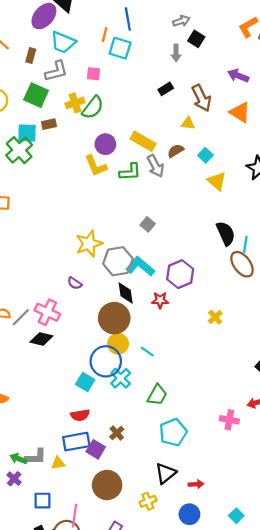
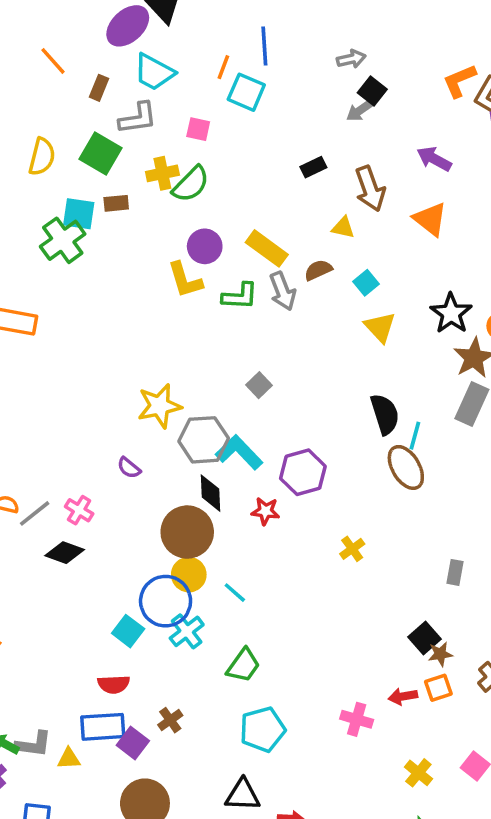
gray arrow: (176, 53) -> (360, 110), moved, turned 49
pink cross: (47, 312) -> (79, 510), size x0.7
black triangle: (166, 473) -> (243, 795), turned 35

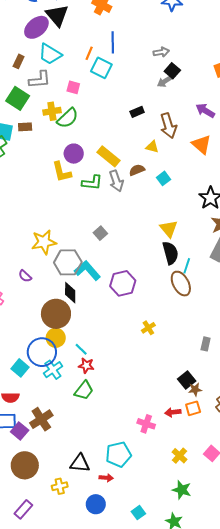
yellow triangle: (380, 327) -> (169, 229), moved
red star: (265, 511) -> (86, 366), moved
brown cross: (170, 720) -> (41, 419), size x1.6
cyan pentagon: (262, 729) -> (118, 454), moved

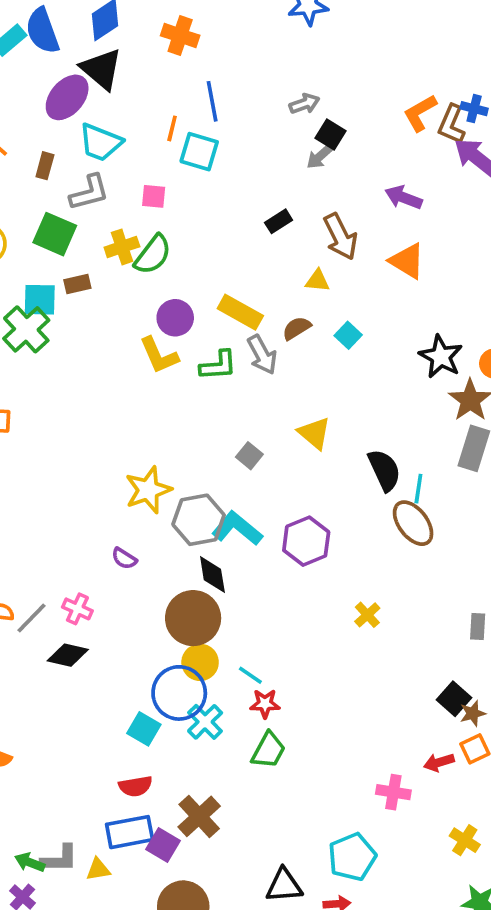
yellow triangle: (169, 229) -> (314, 433), moved

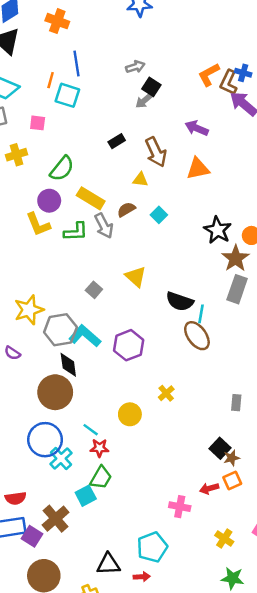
green semicircle: (153, 255) -> (62, 169), moved
orange triangle: (407, 261) -> (198, 169), turned -45
black semicircle: (384, 470) -> (180, 301), turned 132
yellow circle: (200, 662) -> (130, 414), moved
cyan square: (144, 729) -> (86, 496), moved, turned 30

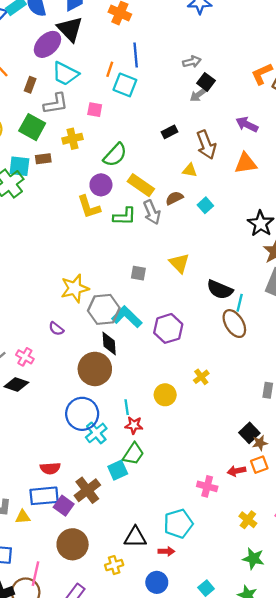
gray square: (94, 290) -> (138, 273), turned -35
cyan line: (91, 430) -> (127, 407), turned 42

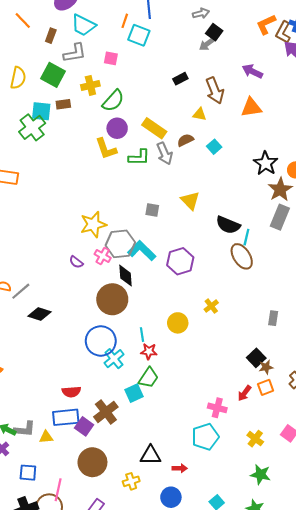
green semicircle: (115, 155) -> (113, 101), moved
pink cross: (25, 357) -> (103, 256), moved
red arrow: (237, 471) -> (244, 393), turned -42
cyan pentagon: (178, 524) -> (205, 437), moved

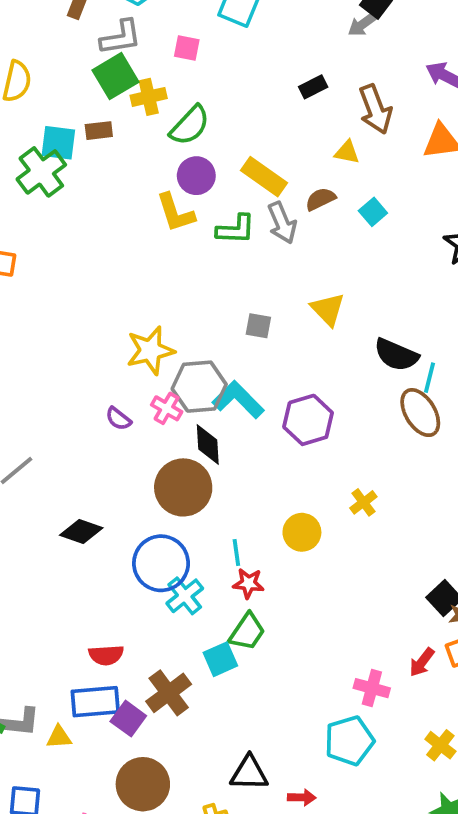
green square: (53, 75) -> (116, 76), moved, turned 30
black diamond: (39, 314) -> (81, 531), moved

